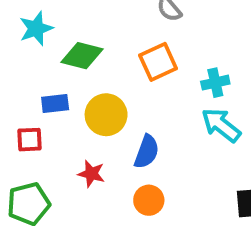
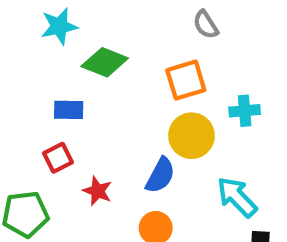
yellow circle: (106, 115) -> (191, 136), moved
cyan arrow: (221, 125) -> (237, 197), moved
red square: (29, 140) -> (58, 158), moved, turned -32

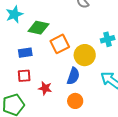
orange square: (186, 80) -> (60, 44), moved
red square: (58, 158) -> (24, 76), turned 32

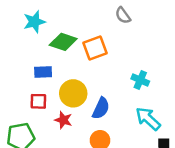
cyan cross: (108, 39) -> (140, 80), moved, turned 32
orange square: (60, 44) -> (95, 48), moved
yellow circle: (85, 55) -> (73, 93), moved

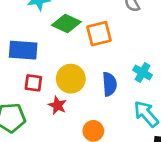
blue rectangle: (43, 72) -> (23, 50), moved, size x1.5
blue semicircle: (101, 108) -> (110, 84), moved, turned -35

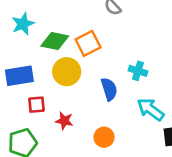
yellow circle: (71, 79) -> (67, 72), moved

